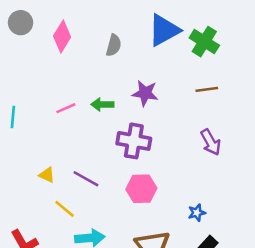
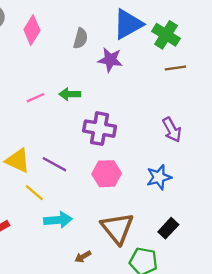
brown line: (207, 89) -> (175, 68), moved
purple star: (145, 93) -> (110, 60), moved
yellow triangle: (47, 175) -> (18, 161), size x1.6
blue star: (197, 213) -> (159, 177), moved, size x1.5

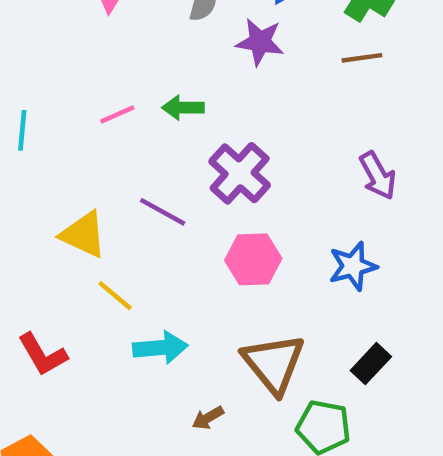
brown line: (175, 68) -> (362, 58), moved
purple cross: (100, 129) -> (240, 173), turned 32
purple line: (54, 164) -> (163, 212), moved

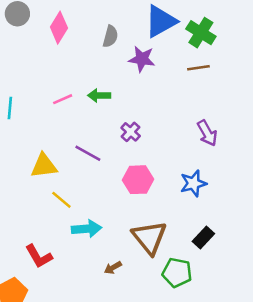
purple cross: (240, 173) -> (131, 132), size x0.6
yellow triangle: (83, 234) -> (44, 166), turned -32
red L-shape: (43, 354) -> (39, 256), moved

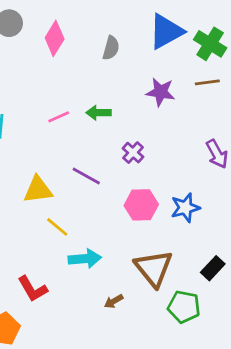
purple star: (142, 59) -> (161, 92), moved
blue star: (193, 183) -> (185, 208), moved

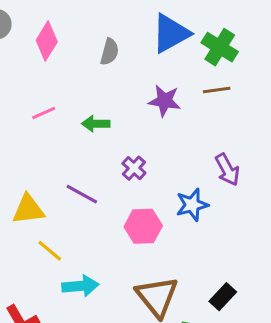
pink line: (59, 117) -> (44, 113), moved
blue star: (185, 208) -> (192, 205), moved

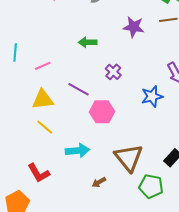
pink line: (44, 113) -> (43, 66), moved
pink hexagon: (143, 226) -> (102, 112), moved
yellow line: (50, 251) -> (45, 127), moved

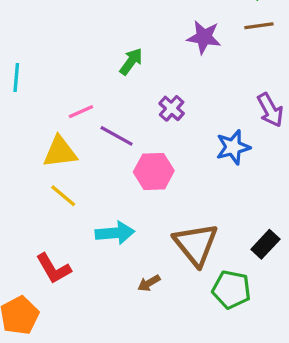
green arrow: (88, 42) -> (131, 61), turned 126
pink line: (43, 66) -> (81, 112), moved

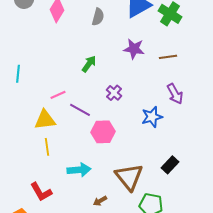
brown line: (259, 26) -> (168, 57), moved
yellow line: (63, 196) -> (47, 147), turned 42
black rectangle: (265, 244) -> (170, 165), moved

